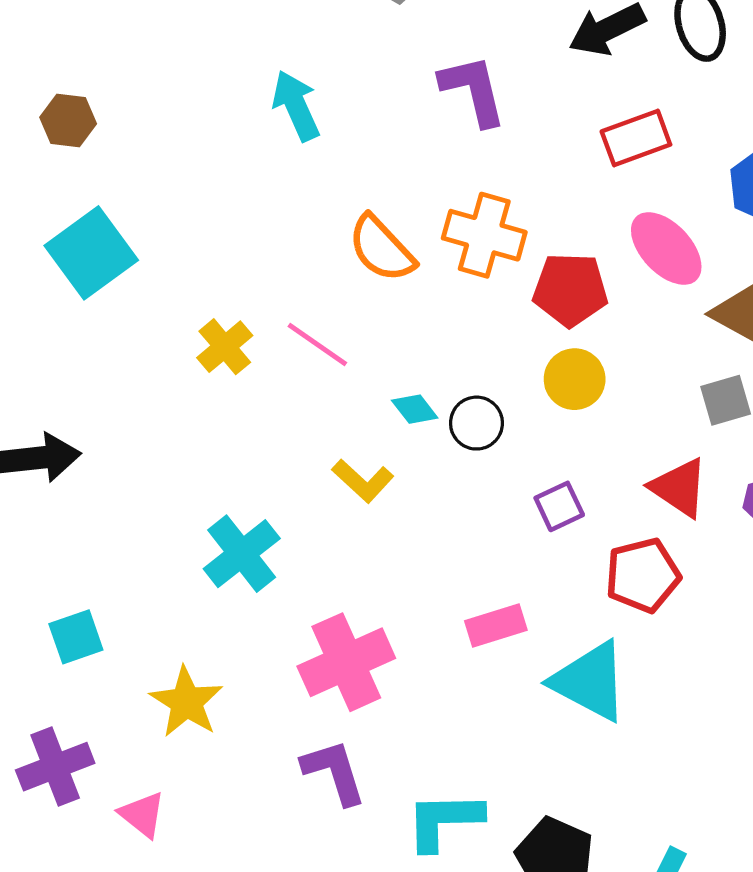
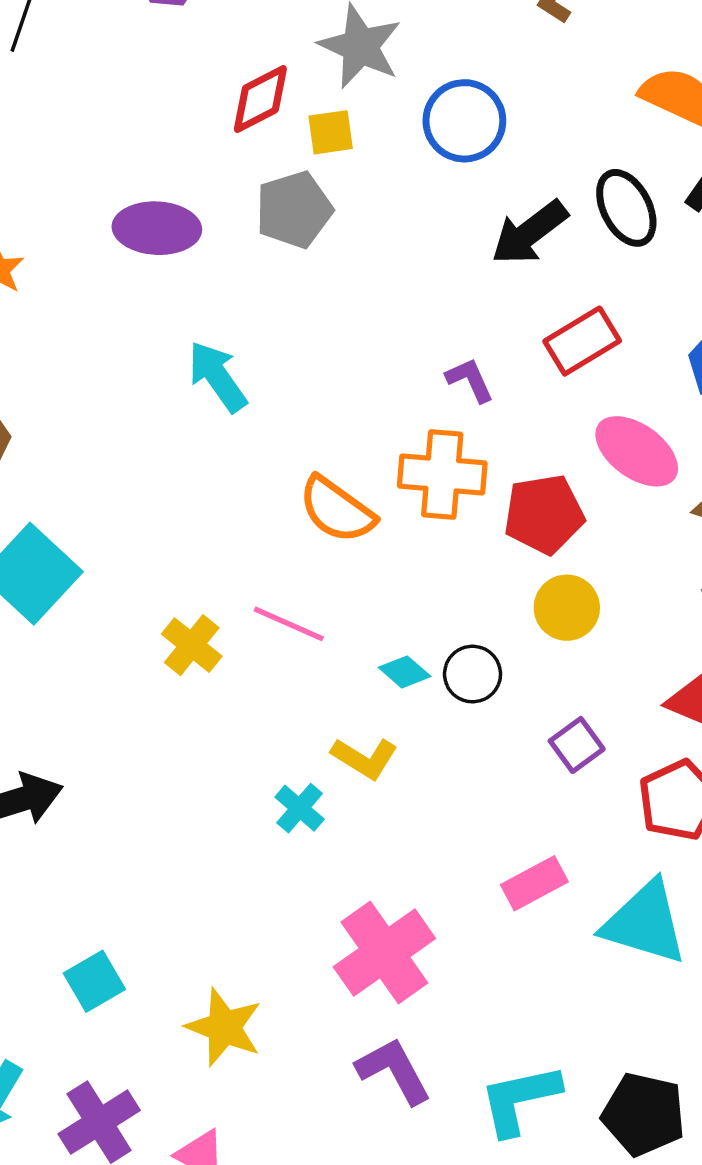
purple L-shape: (473, 90) -> (470, 380), moved, size x0.6
cyan cross: (242, 554) -> (300, 808), moved, size x0.6

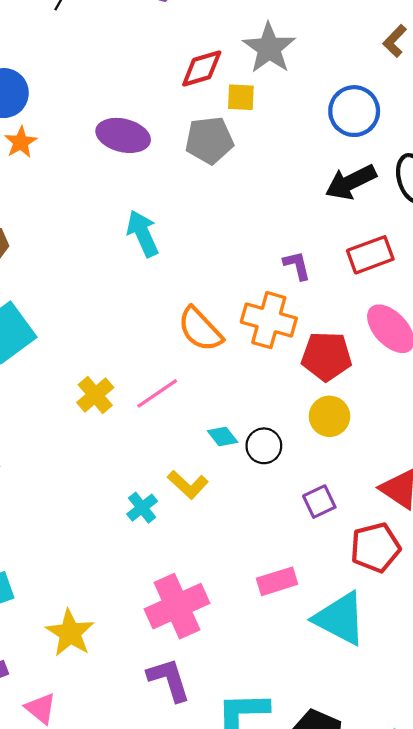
blue circle: (464, 121) -> (354, 111), moved
pink line: (289, 624) -> (157, 393), turned -69

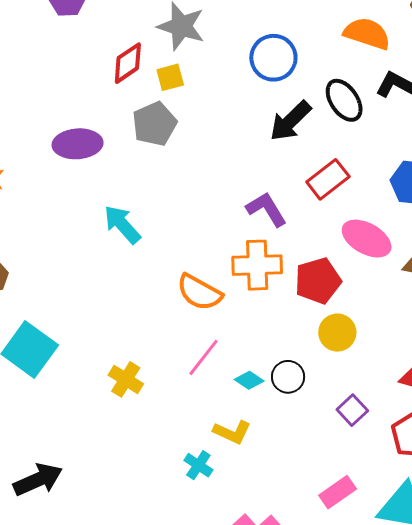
purple L-shape: (297, 265) -> (266, 209), size x1.4
pink line: (157, 393) -> (203, 357), moved

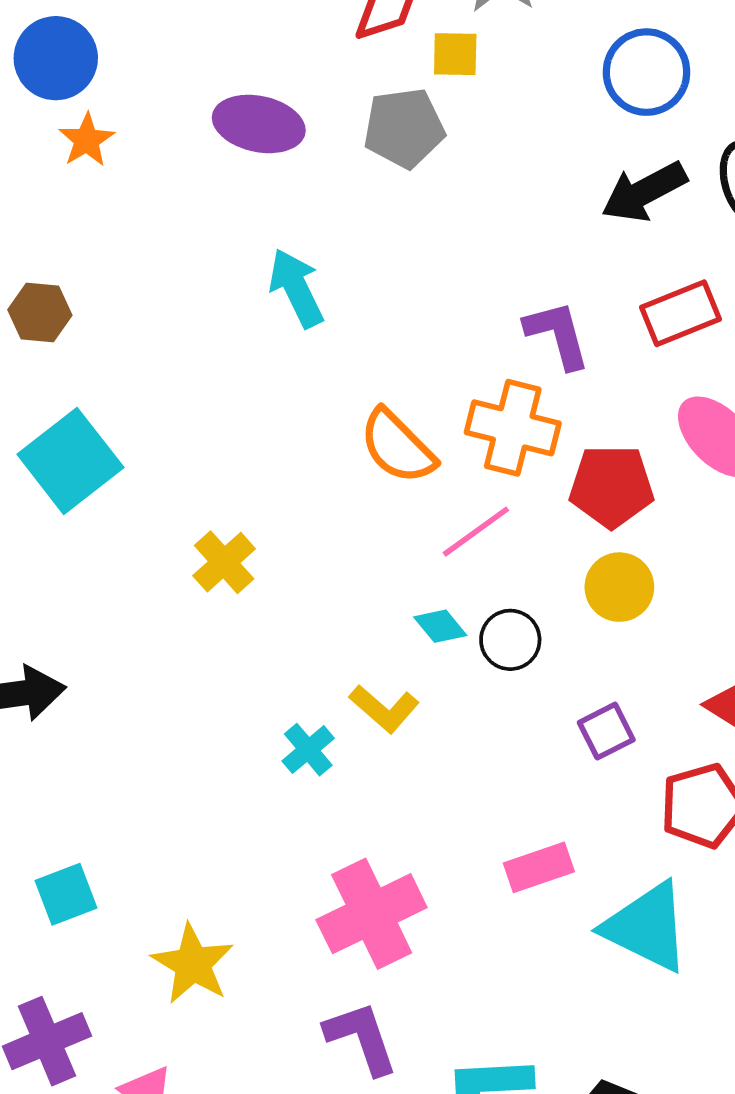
pink line: (203, 357) -> (476, 532), moved

